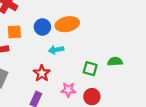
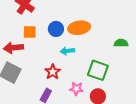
green semicircle: (115, 61) -> (121, 43), moved
green square: (90, 69) -> (98, 70), size x1.5

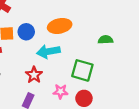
blue circle: (56, 29) -> (26, 32), moved
cyan arrow: (67, 51) -> (48, 52), size x1.5

